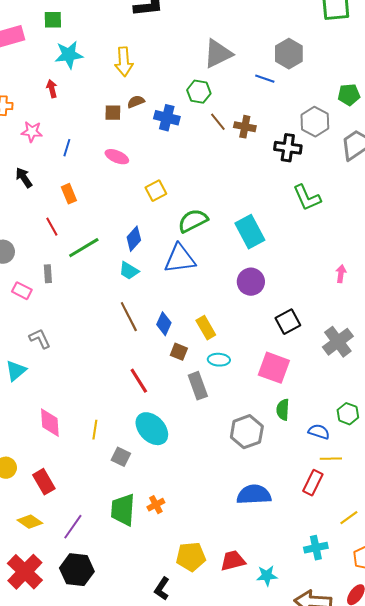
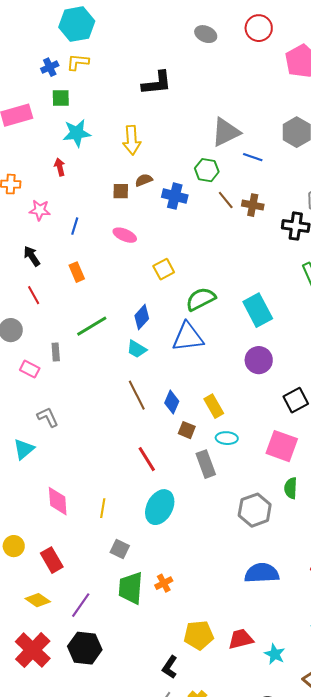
blue line: (265, 79) -> (253, 157), moved
red line: (52, 227) -> (34, 295), moved
cyan ellipse: (152, 429) -> (160, 507), turned 72
gray square: (121, 457) -> (120, 549), moved
cyan star: (267, 576) -> (275, 654), turned 30

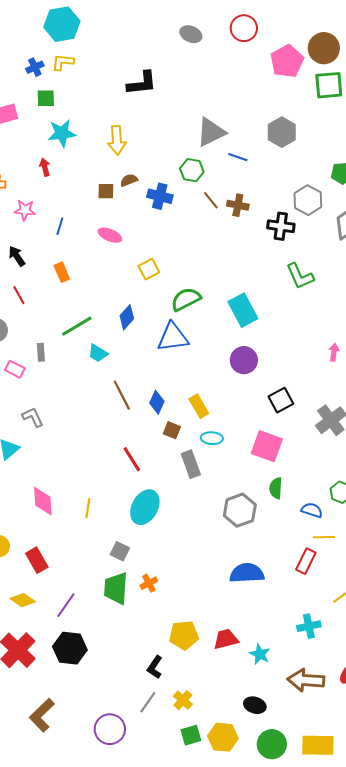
cyan trapezoid: (137, 349) -> (98, 353), moved
gray square: (120, 549) -> (120, 551), moved

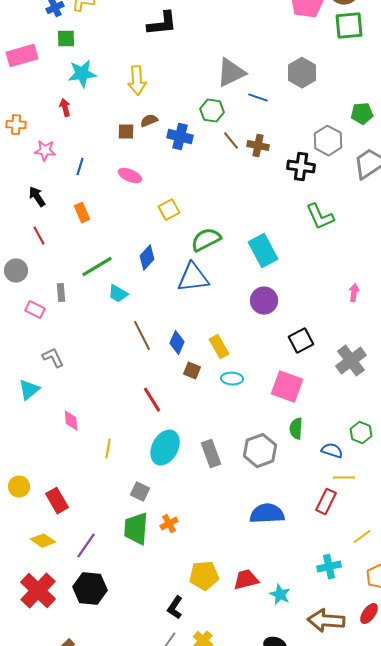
gray rectangle: (191, 464) -> (211, 454), moved
pink diamond: (43, 501) -> (71, 421), moved, size x0.7

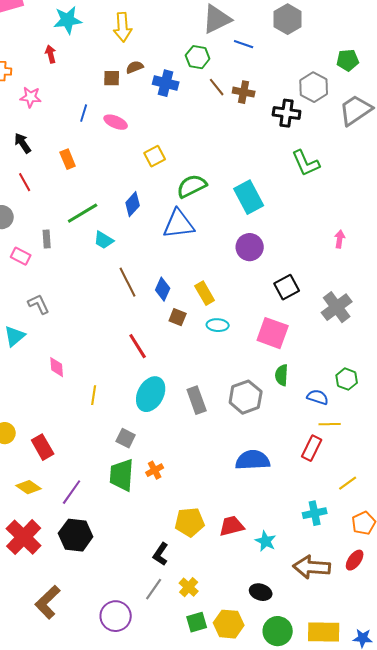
blue line: (80, 167) -> (84, 113), moved

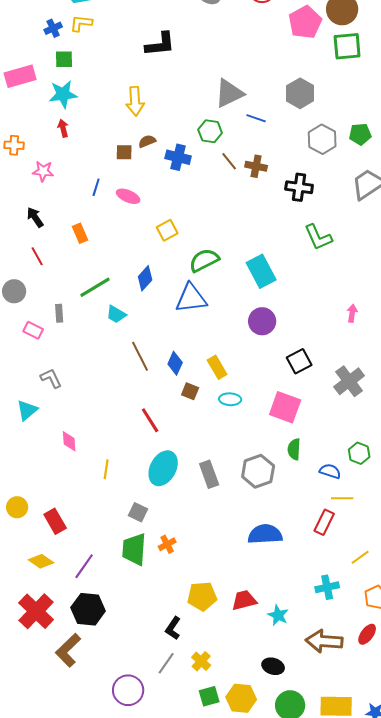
cyan star: (68, 20) -> (63, 94), moved
gray hexagon: (314, 87) -> (322, 139), moved
brown L-shape: (48, 602) -> (68, 650), moved

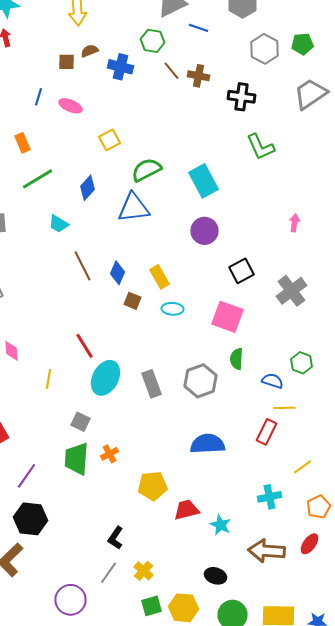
green line: (95, 287) -> (38, 179), moved
red line: (150, 420) -> (84, 346), moved
yellow pentagon: (202, 596) -> (152, 486), moved

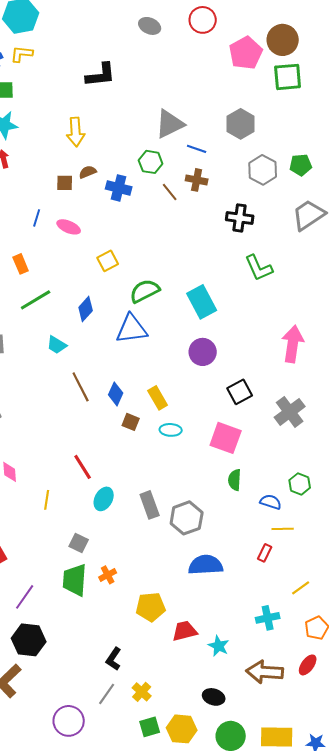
brown cross: (198, 76) -> (197, 180), moved
pink arrow: (294, 223) -> (293, 344), size x2.0
cyan ellipse: (106, 378) -> (104, 499), size x0.7
gray hexagon: (200, 381) -> (187, 518), moved
red rectangle: (266, 432) -> (265, 553), size x0.7

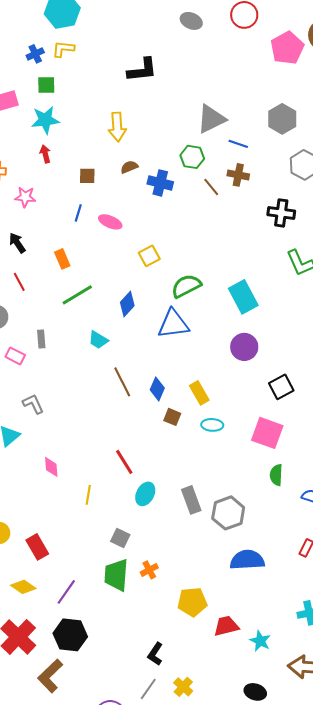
brown square: (65, 183) -> (87, 176), moved

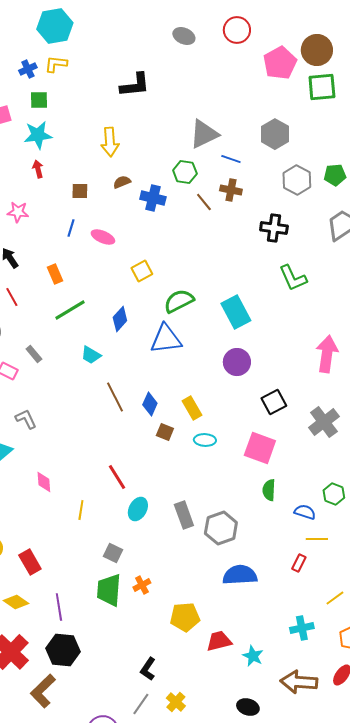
gray rectangle: (41, 339) -> (34, 354), turned -36
purple line: (66, 592) -> (59, 607), turned -44

